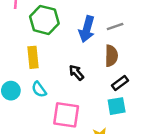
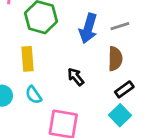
cyan square: (117, 106) -> (120, 115), turned -36

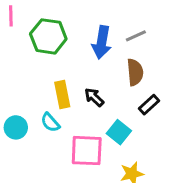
yellow rectangle: (27, 59) -> (62, 95), moved
cyan square: (120, 115) -> (119, 132), moved

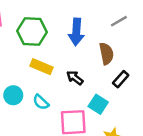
gray line: (136, 36) -> (119, 21), moved
yellow rectangle: (62, 95) -> (41, 67), moved, turned -50
cyan circle: (16, 127) -> (13, 95), moved

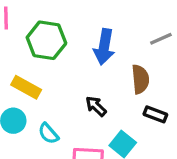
yellow rectangle: (41, 67) -> (26, 87), moved
black rectangle: (121, 79) -> (155, 114), turned 63

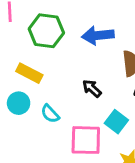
blue arrow: (104, 47) -> (98, 35), turned 76

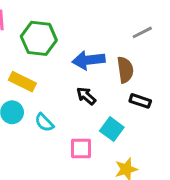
blue arrow: (98, 35) -> (89, 60), moved
pink square: (86, 140) -> (81, 148), size x0.7

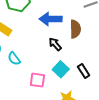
black arrow: (86, 96) -> (55, 44), moved
black rectangle: (140, 101) -> (84, 71), moved, turned 32

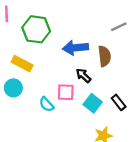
cyan semicircle: (14, 59) -> (47, 104), moved
pink square: (37, 80) -> (66, 92), moved

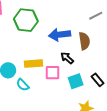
yellow rectangle: (22, 64) -> (33, 64), moved, turned -30
cyan square: (93, 103) -> (76, 81), turned 35
cyan semicircle: (47, 104) -> (23, 85), moved

